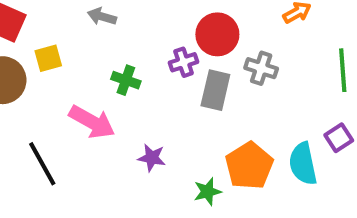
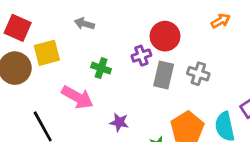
yellow square: (48, 58) -> (47, 53), size x1.4
gray cross: (261, 68) -> (198, 74), moved

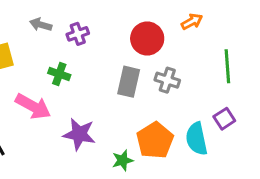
red circle: (165, 36) -> (147, 38), moved
purple cross: (141, 56) -> (78, 34), moved
purple star: (119, 122) -> (79, 134), size x1.5

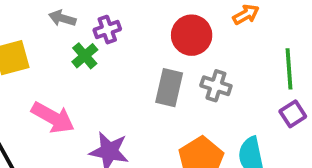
green cross: (59, 74) -> (85, 56), moved, turned 30
purple square: (224, 119) -> (293, 114), moved

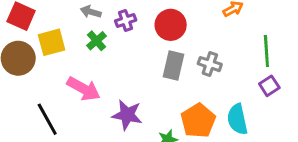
red circle: (192, 35) -> (171, 25), moved
green cross: (85, 56) -> (97, 41), moved

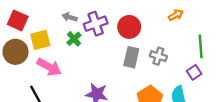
purple cross: (126, 20) -> (96, 24), size x1.5
purple square: (269, 86) -> (194, 72), moved
pink arrow: (83, 89) -> (49, 67), moved

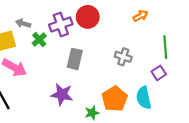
gray arrow: (70, 17) -> (23, 23), moved
red circle: (129, 27) -> (88, 17), moved
gray rectangle: (131, 57) -> (75, 59), moved

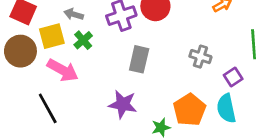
green cross: (39, 40) -> (83, 40), moved
purple square: (159, 73) -> (233, 77), moved

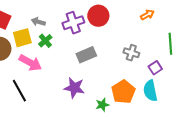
gray rectangle: (139, 59) -> (86, 55), turned 54

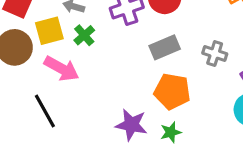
gray rectangle: (86, 55) -> (165, 47), moved
purple star: (74, 88) -> (131, 125), moved
orange pentagon: (123, 92) -> (172, 91), moved, turned -30

